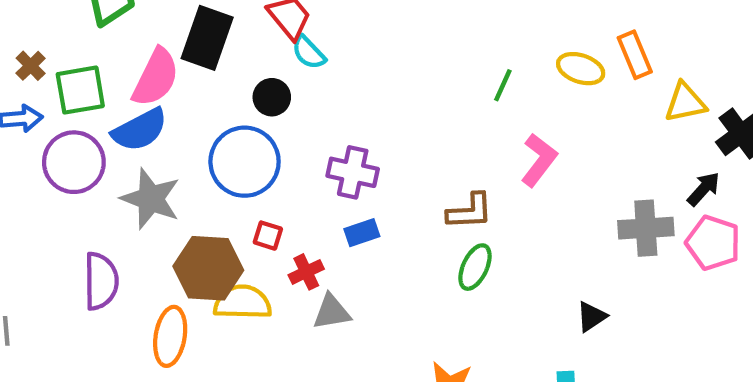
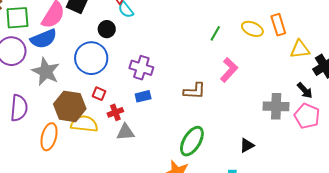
black arrow: (704, 189) -> (305, 90), turned 90
green ellipse: (475, 267) -> (192, 141), moved, size x1.4

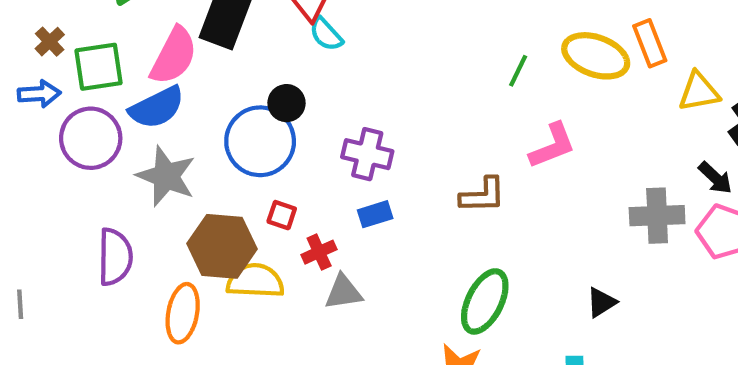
black circle: (107, 29) -> (287, 103), moved
yellow ellipse: (252, 29) -> (596, 56), size x1.4
pink L-shape: (229, 70) -> (552, 146), turned 30

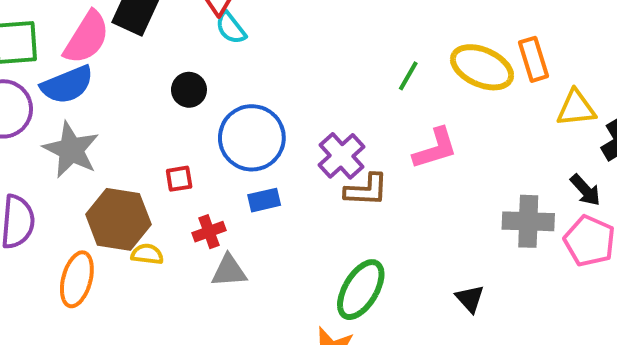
blue circle: (260, 141) -> (252, 138), moved
purple cross: (367, 154) -> (341, 156), moved, turned 30
red square: (282, 215) -> (179, 179), moved, turned -32
yellow semicircle: (255, 281) -> (147, 254), size x0.6
black triangle: (601, 302) -> (470, 299), turned -44

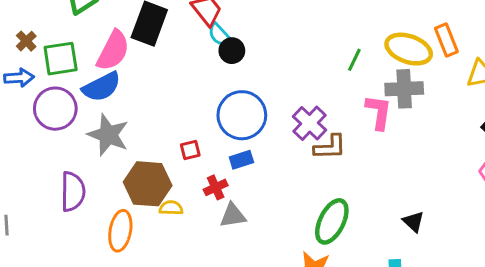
black circle: (189, 90) -> (232, 51), moved
pink L-shape: (435, 148) -> (379, 112), turned -60
blue rectangle: (264, 200) -> (241, 160), moved
gray cross: (528, 221) -> (404, 89), moved

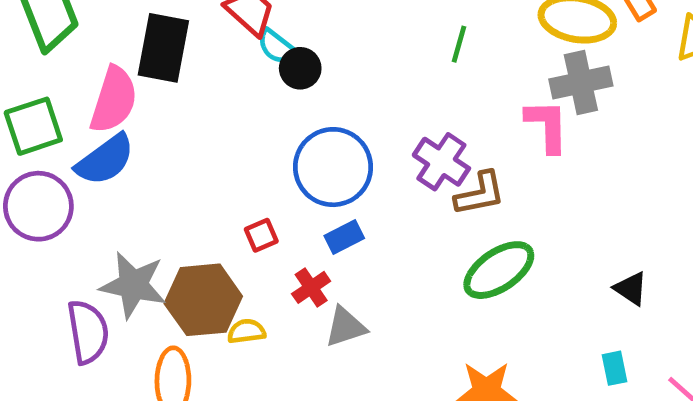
green line: (354, 60) -> (459, 44), moved
gray star: (108, 135) -> (133, 285), moved
green ellipse: (332, 221) -> (499, 270), moved, turned 39

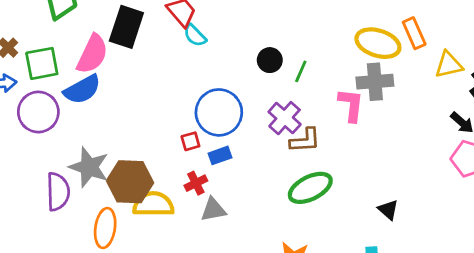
green line: (459, 44) -> (301, 71), moved
black circle: (300, 68) -> (270, 60), moved
red square: (261, 235) -> (190, 141), moved
yellow semicircle: (246, 331) -> (153, 204), size x1.8

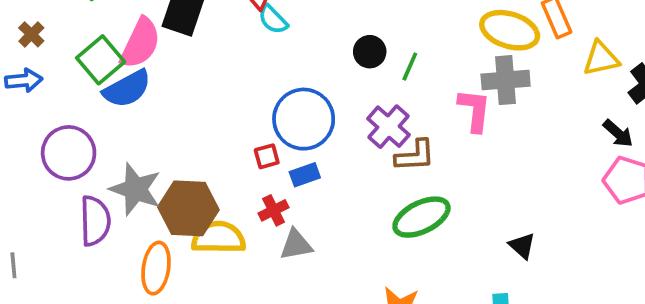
green square: (42, 63) -> (101, 60), moved, turned -30
purple circle: (38, 112) -> (69, 153), moved

